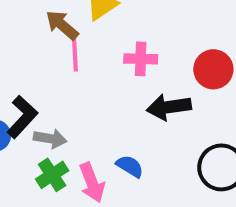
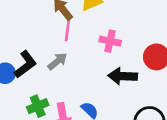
gray arrow: (50, 139) -> (57, 61), moved, turned -60

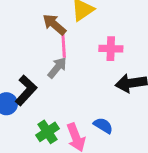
gray arrow: (57, 61) -> (57, 68), moved

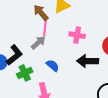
blue semicircle: (103, 126) -> (53, 66), moved
green cross: (47, 132) -> (25, 73), moved

